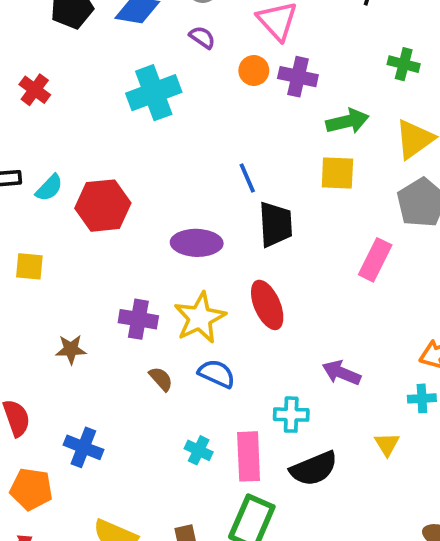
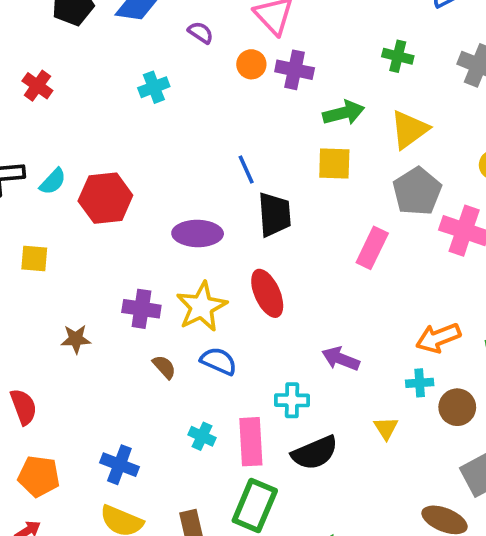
cyan cross: (154, 93) -> (154, 87), size x0.6
blue cross: (83, 447) -> (119, 465), moved

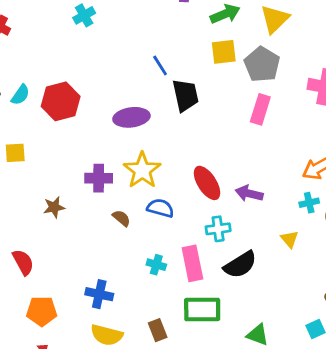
gray pentagon: (417, 191) -> (262, 64), moved
red ellipse: (267, 293) -> (207, 183), moved
green rectangle: (255, 506) -> (202, 310), turned 75

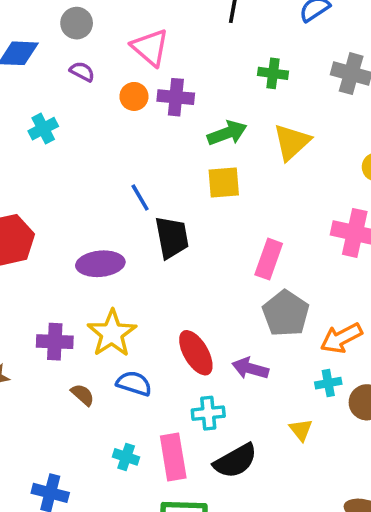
gray pentagon: (262, 64) -> (286, 313), moved

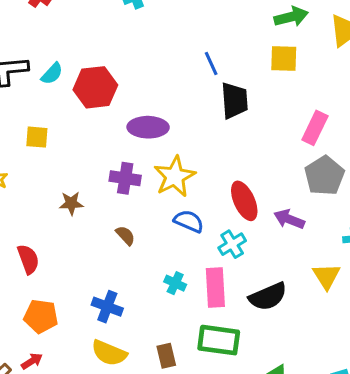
purple ellipse: (100, 264) -> (148, 127), moved
brown semicircle: (83, 395) -> (125, 235), moved
cyan cross: (208, 413) -> (232, 244), moved, turned -32
yellow triangle: (301, 430) -> (327, 276), size x1.4

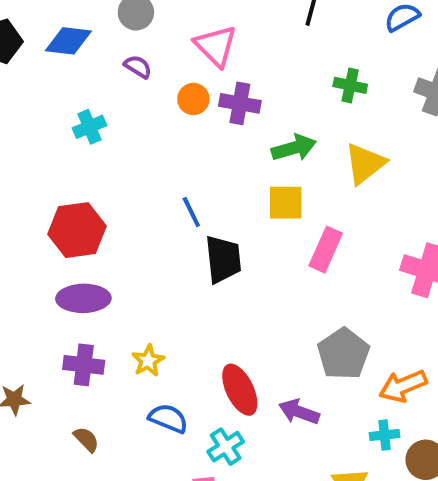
red hexagon: (95, 87) -> (77, 230), moved
purple ellipse: (148, 127) -> (83, 298), moved
pink rectangle: (315, 128) -> (326, 250), moved
yellow star: (175, 176) -> (148, 361), size x0.6

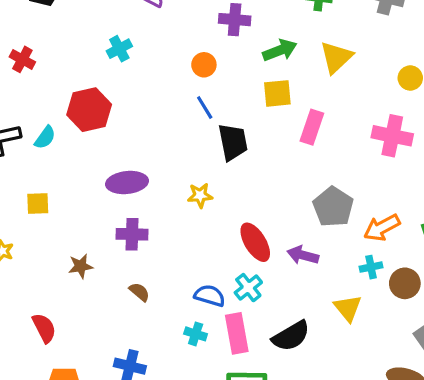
orange circle: (193, 99) -> (204, 65), moved
red hexagon: (77, 230) -> (89, 110), moved
yellow star: (148, 361) -> (200, 195), moved, turned 30
blue semicircle: (168, 418) -> (210, 296), moved

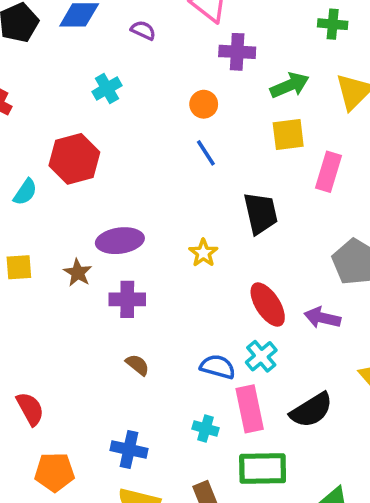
black trapezoid: (233, 142) -> (261, 213), moved
yellow star: (200, 195) -> (203, 253), turned -30
brown star: (81, 266) -> (78, 273), moved, turned -30
cyan cross: (196, 334) -> (205, 428), moved

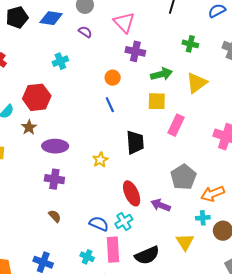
brown star: (78, 273) -> (29, 127), moved

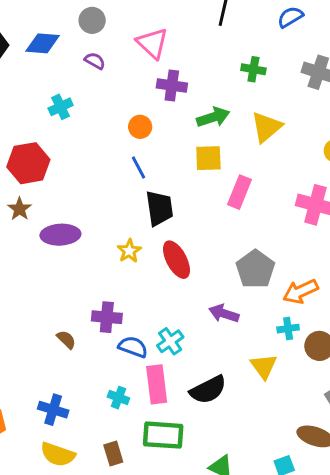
black trapezoid: (135, 142) -> (159, 208), moved
purple cross: (54, 179) -> (107, 317), moved
red ellipse: (132, 193) -> (176, 260), moved

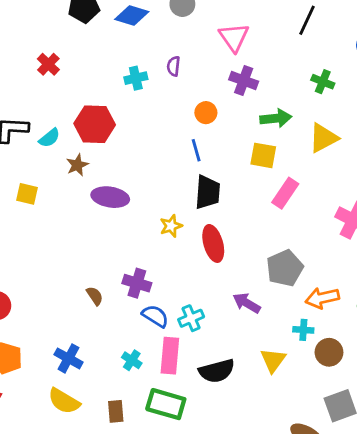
purple semicircle: (95, 61) -> (174, 66), moved, turned -126

